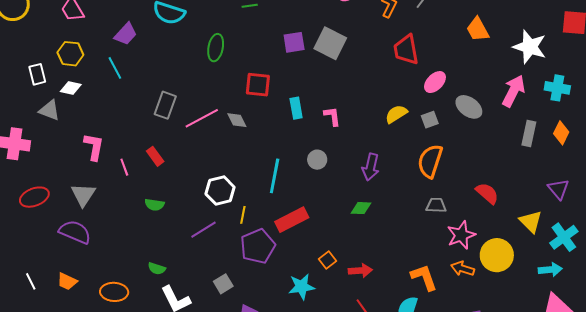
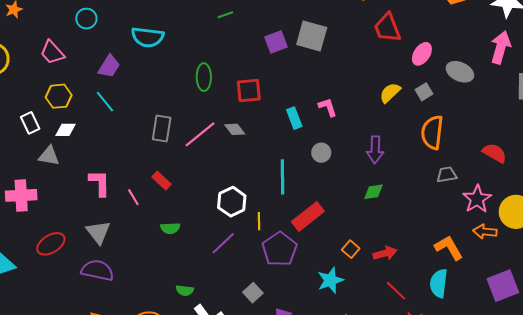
green ellipse: (216, 48) -> (204, 77), moved
cyan rectangle: (296, 108) -> (294, 118), moved

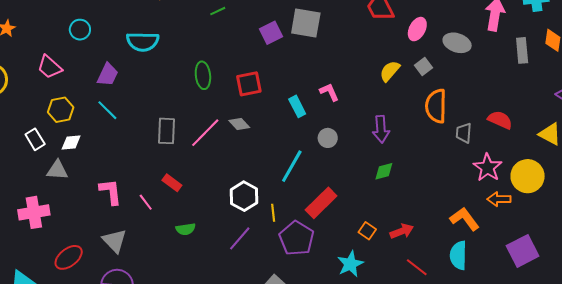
gray trapezoid: (447, 175) -> (464, 133), moved, turned -70
cyan line: (283, 177) -> (292, 166), turned 36

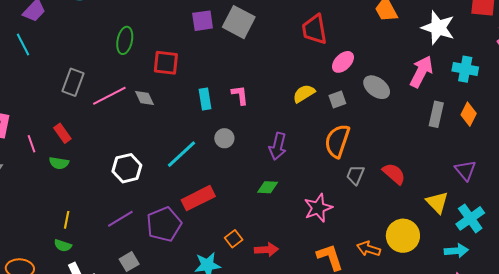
pink star: (488, 168) -> (318, 208), moved
yellow line: (273, 213) -> (67, 220), moved
green semicircle: (186, 229) -> (59, 163), moved
purple line: (240, 238) -> (120, 219), moved

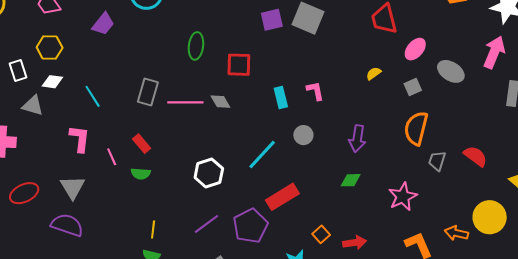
cyan line: (23, 44) -> (93, 96), moved
yellow semicircle: (304, 93) -> (374, 73), moved, size x0.7
pink line: (109, 96) -> (185, 102), turned 32

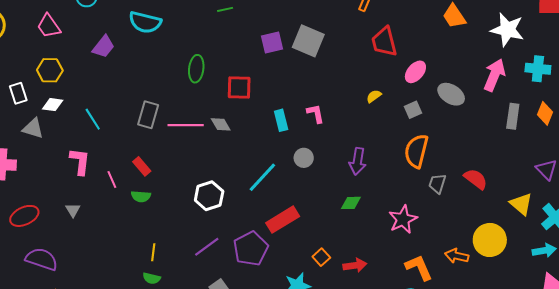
gray triangle: (73, 187) -> (73, 210), size x0.6
purple semicircle: (67, 225) -> (42, 259), moved

